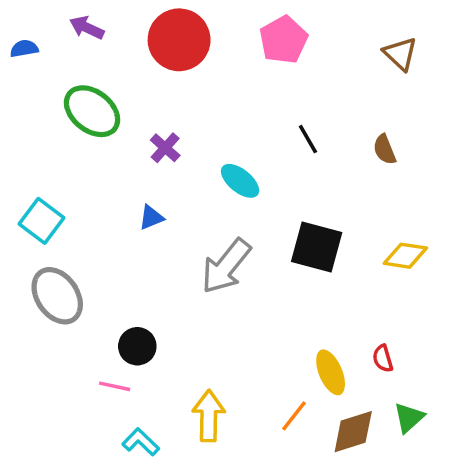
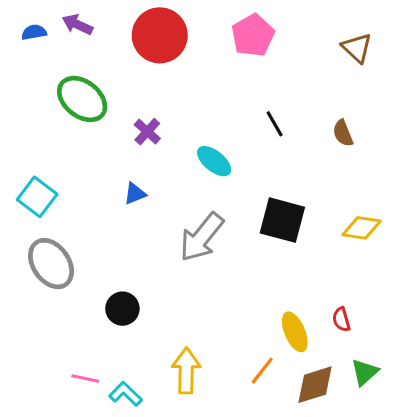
blue semicircle: (24, 49) -> (34, 32), moved
pink line: (115, 386) -> (85, 378), moved

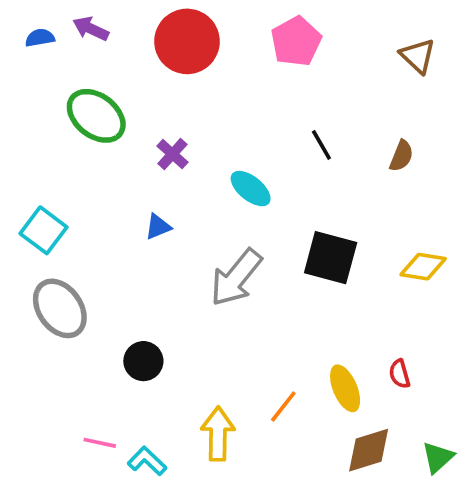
brown semicircle: (343, 133) -> (401, 156), turned -136
orange line: (262, 371) -> (283, 407), moved
green triangle: (365, 372) -> (438, 457), moved

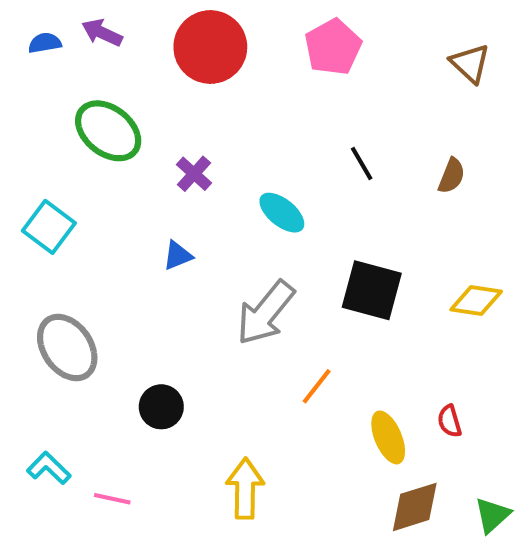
cyan square: (44, 230) -> (49, 227), moved
orange line: (283, 407) -> (317, 386), moved
cyan L-shape: (147, 461) -> (49, 468), moved

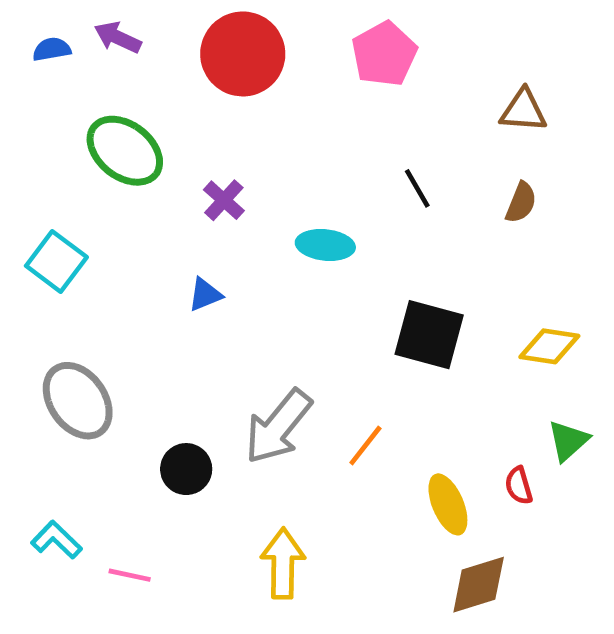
brown triangle: (470, 63) -> (523, 111), moved, turned -39
cyan ellipse: (282, 213) -> (325, 245), turned -33
gray arrow: (266, 313) -> (278, 427), moved
green triangle: (492, 515) -> (568, 441), moved

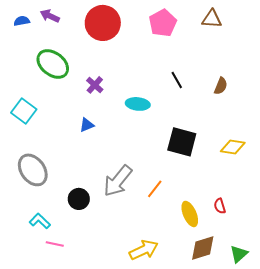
brown triangle: (523, 111) -> (212, 19), moved
green triangle: (568, 441) -> (239, 254), moved
cyan L-shape: (56, 540) -> (40, 221), moved
yellow arrow: (283, 563) -> (144, 250), moved, turned 64

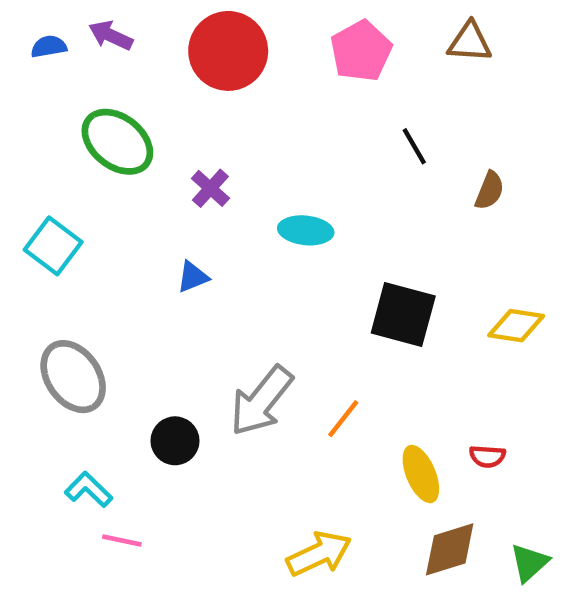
black line: (177, 80) -> (414, 146), moved
red semicircle: (220, 206) -> (487, 456), turned -70

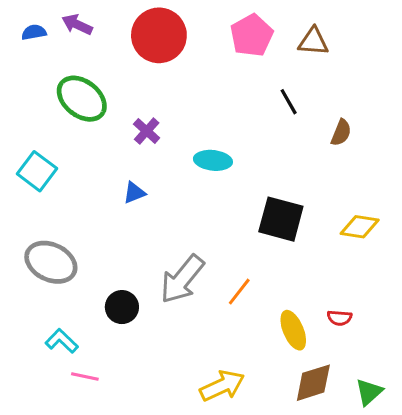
brown triangle: (470, 42) -> (313, 42), moved
gray ellipse: (73, 377) -> (51, 262), turned -30

